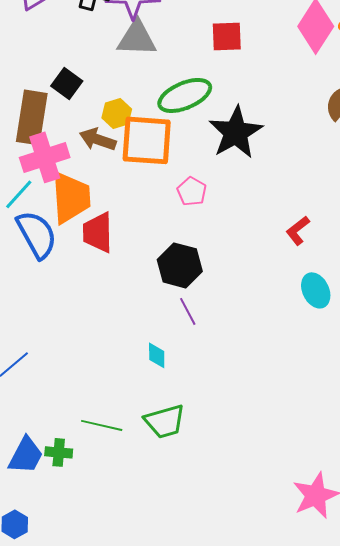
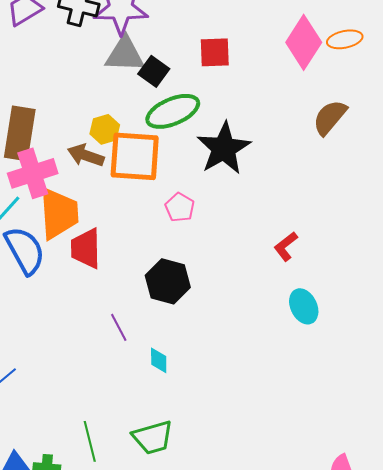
black square: (67, 83) -> (154, 71), moved
purple line: (188, 311) -> (119, 327), moved
cyan diamond: (157, 355) -> (159, 360), moved
green line: (102, 425) -> (90, 441), turned 63

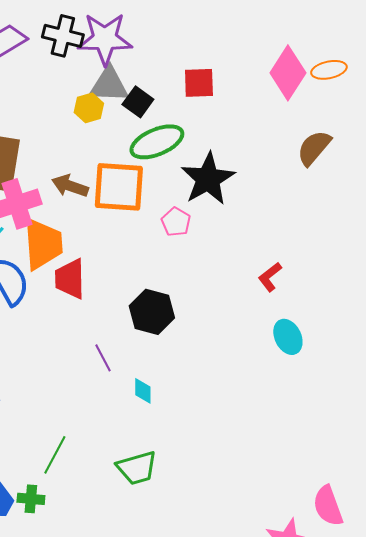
yellow hexagon: (105, 129) -> (89, 108), moved
pink pentagon: (180, 207) -> (176, 222), moved
green line: (90, 441) -> (55, 455), moved, turned 42

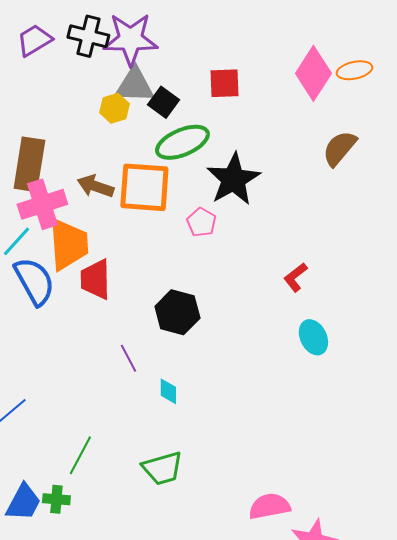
pink semicircle: (328, 506) -> (269, 506), moved, turned 99

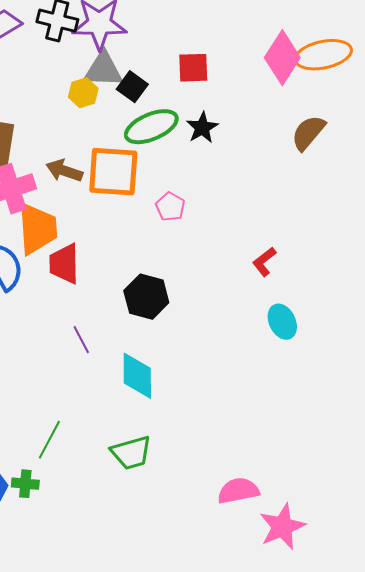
orange ellipse: (354, 70) -> (323, 55), size x1.6
black star: (233, 179) -> (202, 128), moved, size x0.6
purple line: (128, 358) -> (81, 340), moved
cyan diamond: (168, 391) -> (137, 376), size x1.8

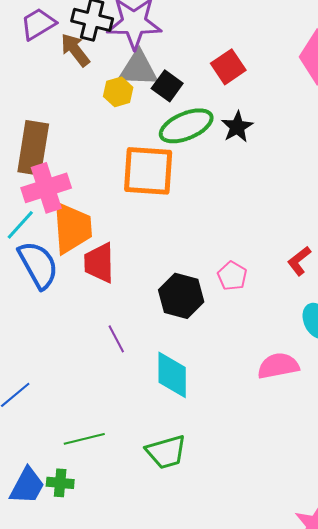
red square: (193, 68) -> (228, 67), turned -32
brown arrow: (64, 171) -> (75, 50), moved, turned 33
pink pentagon: (170, 207) -> (232, 276), moved
green line: (49, 440) -> (84, 439), turned 48
pink semicircle: (238, 491) -> (278, 366), moved

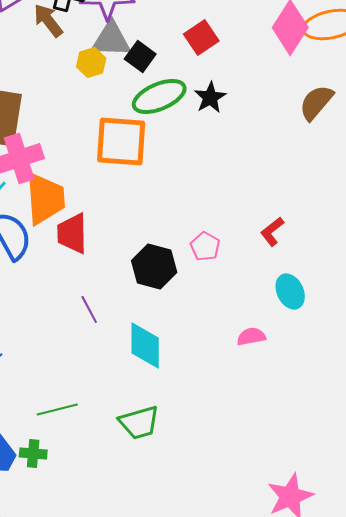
pink semicircle: (278, 366) -> (251, 336), size x0.7

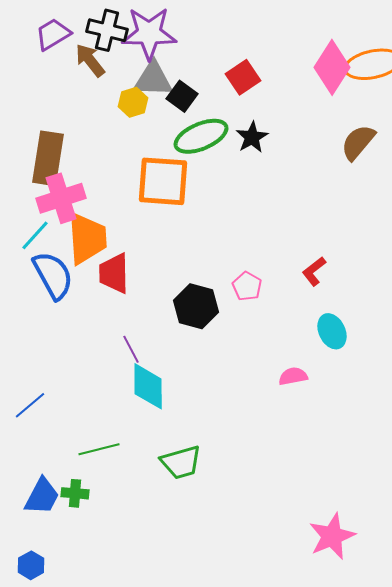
cyan diamond: (145, 346) -> (148, 386), moved

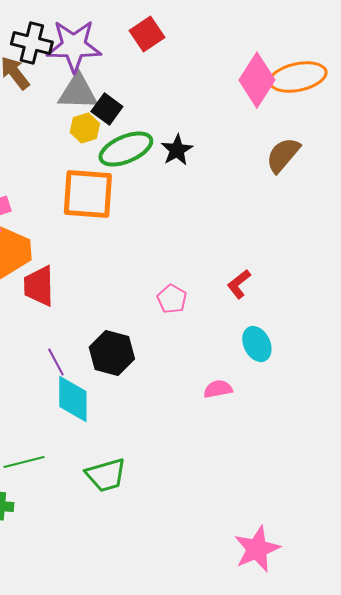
red square: (243, 77) -> (147, 34), moved
yellow hexagon: (133, 102) -> (85, 128), moved
black hexagon: (196, 306) -> (112, 353), moved

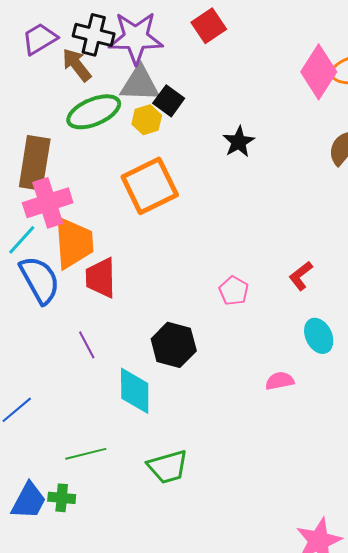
green ellipse: (126, 149) -> (94, 112), moved
orange square: (88, 194) -> (150, 186), turned -30
purple line: (56, 362) -> (87, 345), moved

